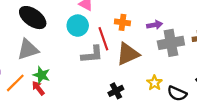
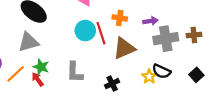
cyan circle: (78, 26) -> (85, 31), moved
gray L-shape: (92, 55) -> (75, 72), moved, turned 95
black semicircle: (177, 93) -> (161, 71), moved

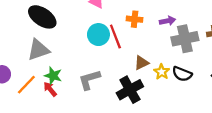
brown triangle: (124, 48) -> (142, 63), moved, size x0.6
gray L-shape: (75, 72) -> (89, 80), turned 75
yellow star: (149, 77) -> (162, 72), moved
black cross: (112, 84) -> (130, 90), size x1.6

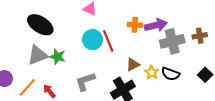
orange cross: (135, 19) -> (135, 25), moved
purple arrow: (168, 21) -> (156, 25), size x1.5
green star: (53, 76) -> (57, 57), moved

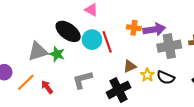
black ellipse: (40, 25) -> (68, 31), moved

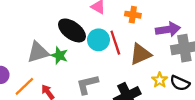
orange cross: (134, 28) -> (133, 15), moved
brown triangle: (130, 66) -> (140, 54), moved, size x1.5

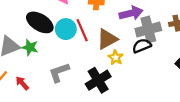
yellow star: (160, 80) -> (116, 58), moved
black semicircle: (180, 83) -> (142, 46), moved, turned 138

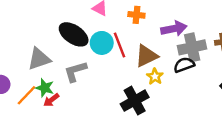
green star: (30, 47) -> (45, 88), moved
gray L-shape: (59, 72) -> (75, 71), moved
red arrow: (22, 83) -> (51, 100), turned -88

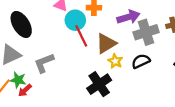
black ellipse: (74, 34) -> (21, 24), moved, turned 30
cyan circle: (102, 43) -> (75, 20), moved
black semicircle: (184, 65) -> (141, 61), moved

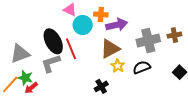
purple arrow: (128, 17) -> (117, 25), moved
black ellipse: (21, 24) -> (53, 41), moved
red line: (81, 36) -> (71, 49), moved
black cross: (99, 84) -> (101, 86), size x0.6

